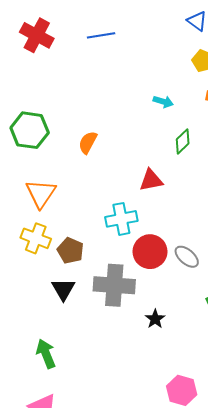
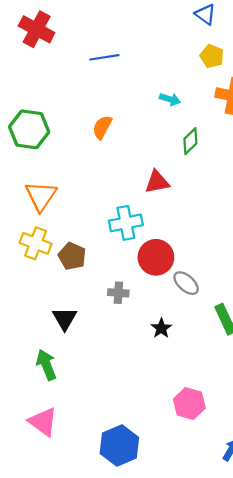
blue line: (101, 35) -> (104, 57), moved
orange semicircle: (88, 142) -> (102, 127), moved
gray ellipse: (187, 257) -> (186, 283), moved
gray cross: (114, 285) -> (118, 293), size x0.5
black triangle: (63, 289) -> (65, 319), moved

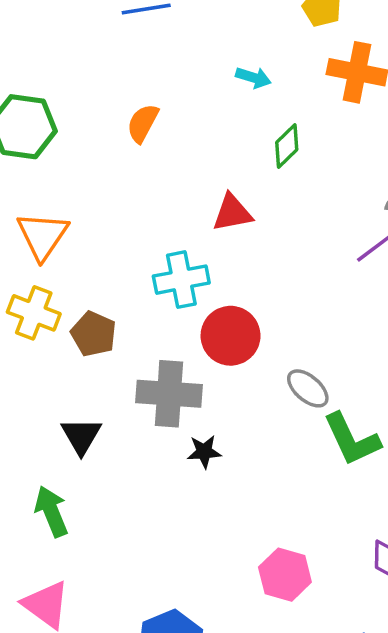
gray ellipse: (186, 283) -> (308, 388), moved
gray cross: (118, 293) -> (169, 394), size x1.8
black star: (161, 328) -> (204, 452), moved, turned 30

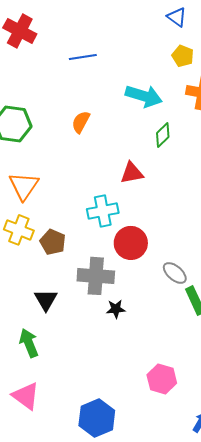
cyan arrow: (253, 78) -> (144, 96), size x1.8

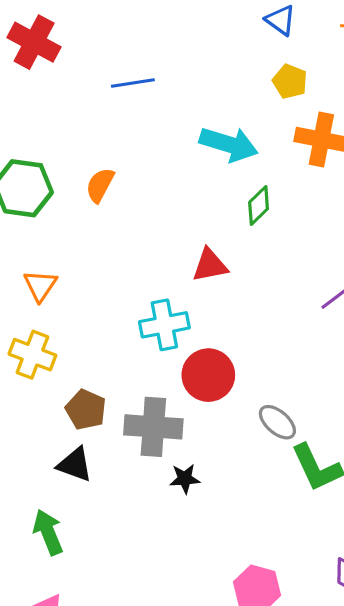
orange semicircle: (81, 122) -> (100, 185), moved
orange triangle: (24, 186) -> (40, 286), size x0.7
brown pentagon: (53, 242) -> (86, 410), moved
black triangle: (46, 300) -> (75, 465), turned -40

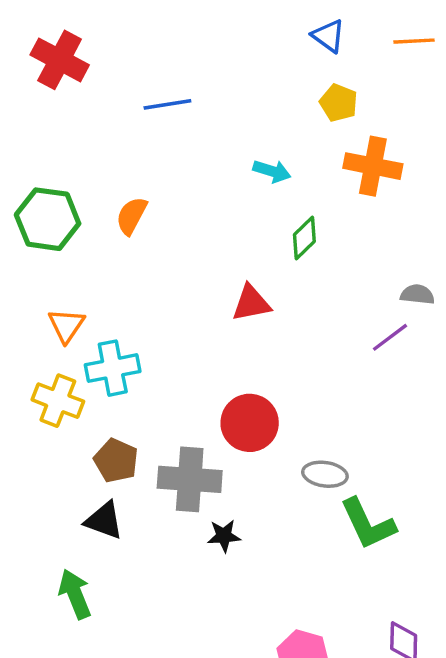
cyan arrow: (229, 144) -> (272, 171), size x0.6
cyan cross: (164, 325) -> (113, 368), moved
gray ellipse: (277, 422) -> (325, 474), turned -33

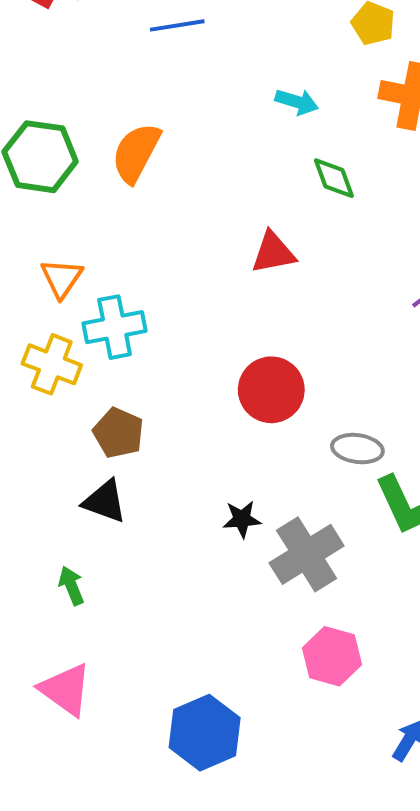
orange semicircle: (131, 216) -> (136, 153), size x1.4
green diamond: (304, 238) -> (334, 178), turned -66
gray cross: (190, 479) -> (307, 554), moved, turned -36
green arrow: (75, 594) -> (71, 586), size x0.7

